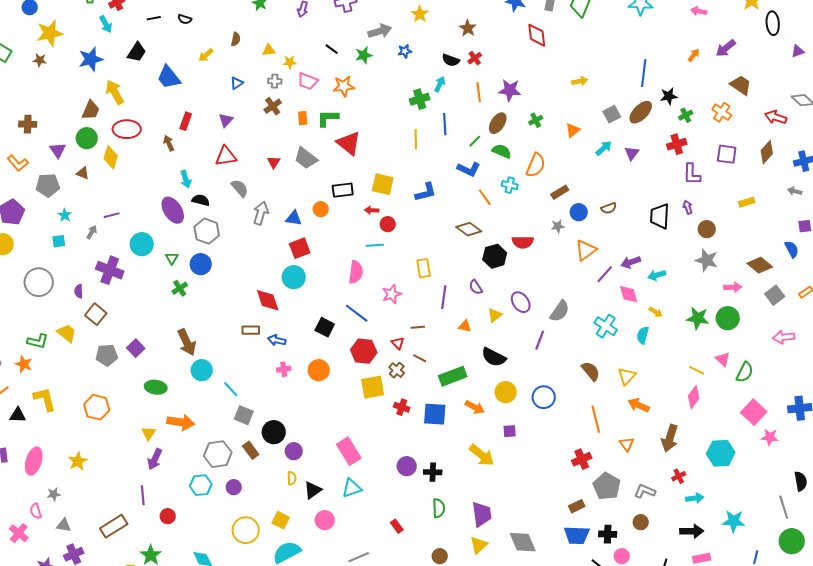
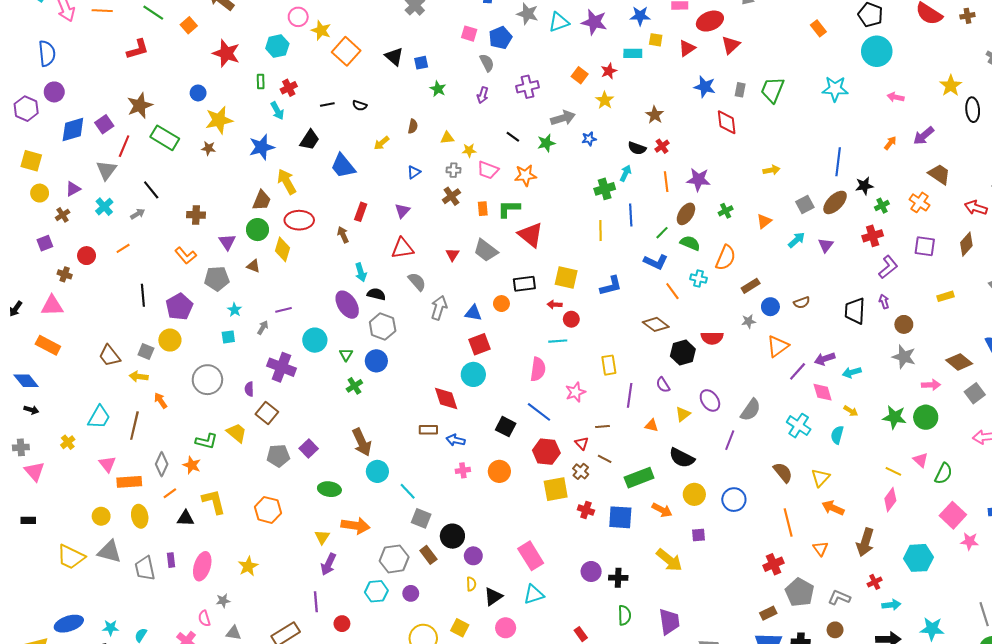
purple L-shape: (692, 174) -> (888, 267), turned -130

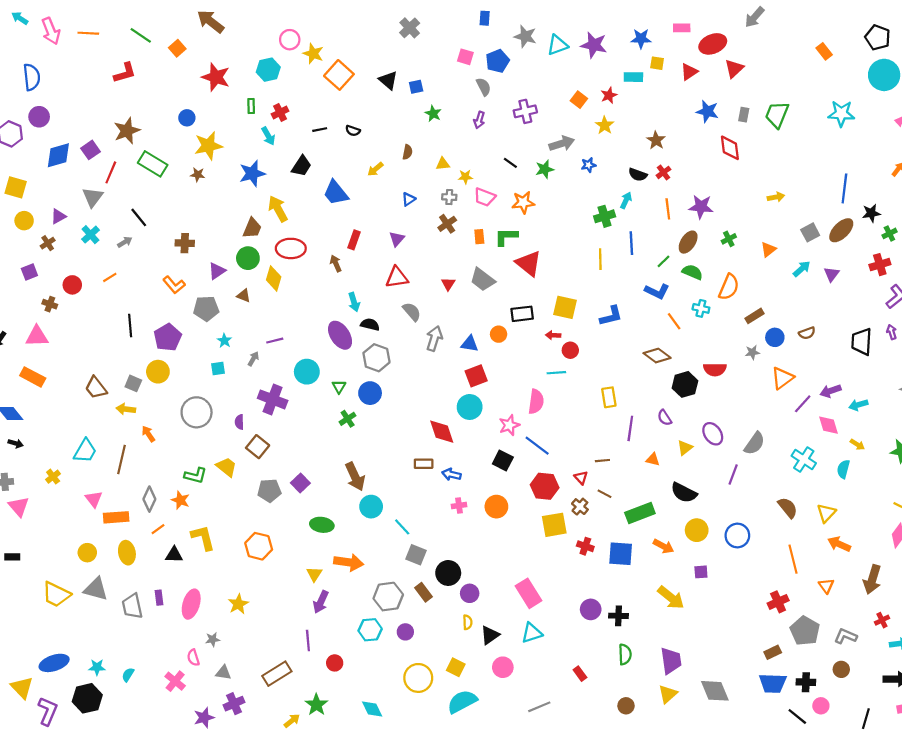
purple triangle: (227, 242) -> (217, 271), turned 30
pink star: (575, 392) -> (509, 425), moved

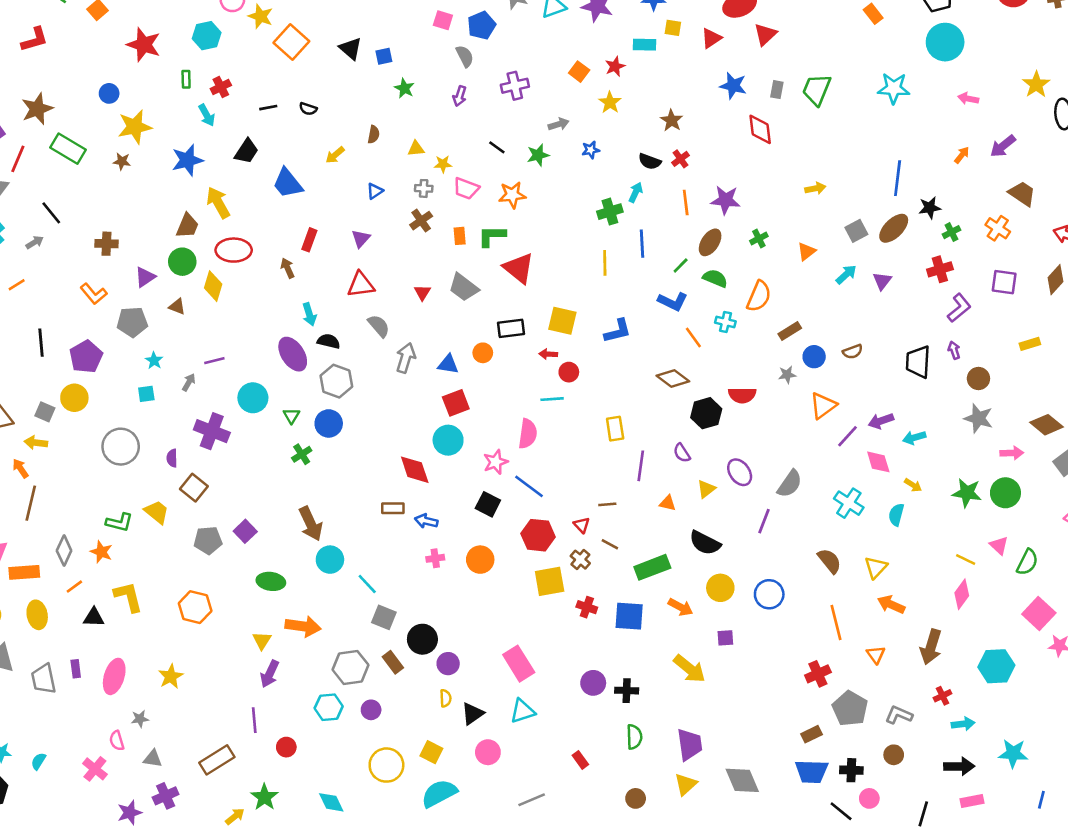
gray arrow: (562, 144) -> (559, 124), size x0.7
orange arrow: (148, 434) -> (20, 468), moved

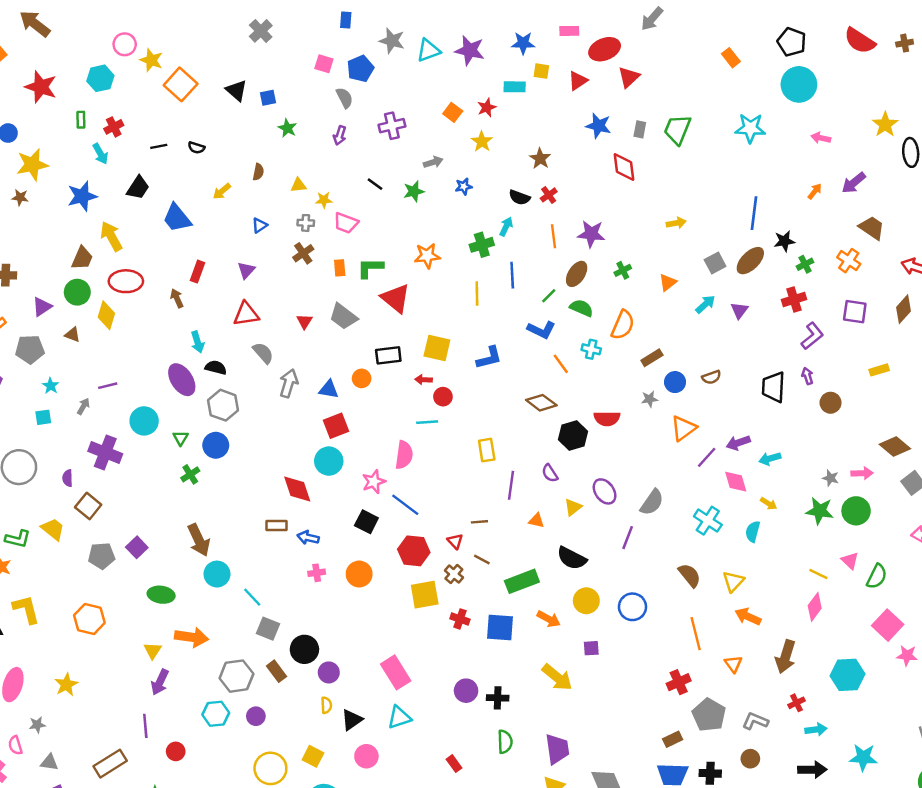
orange star: (512, 195) -> (427, 256), moved
gray star: (978, 418) -> (831, 478), moved, size x0.6

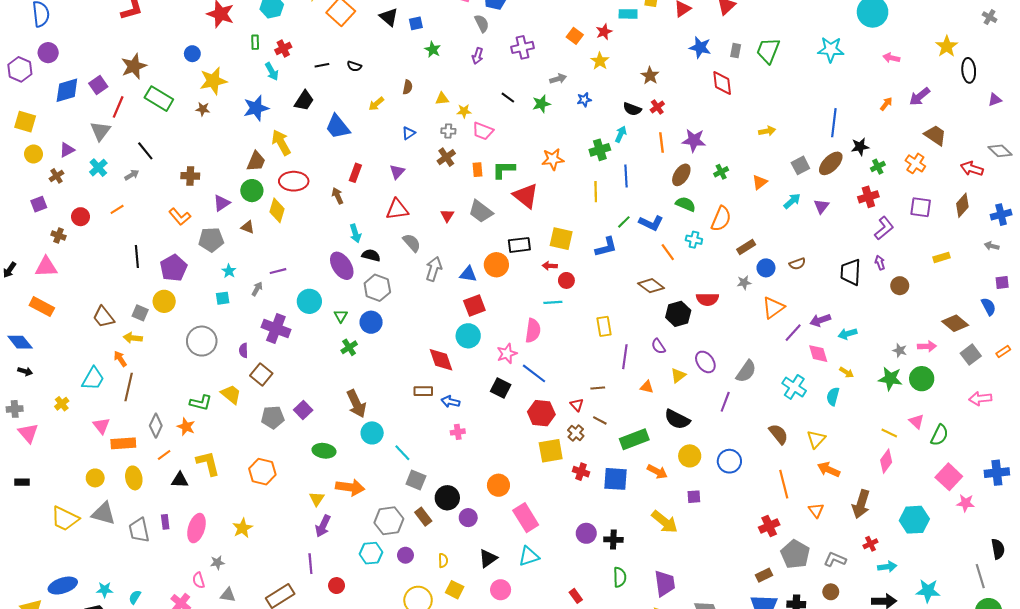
green line: (549, 296) -> (624, 222), moved
orange circle: (362, 378) -> (496, 265), size x1.5
orange circle: (359, 574) -> (498, 485), moved
yellow semicircle: (326, 705) -> (443, 560), moved

